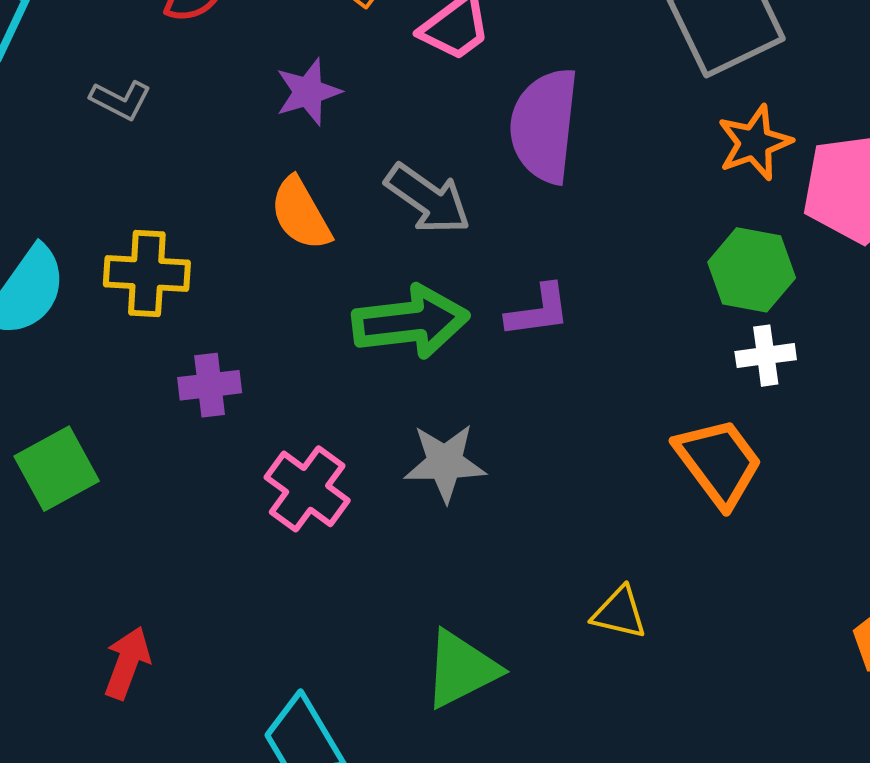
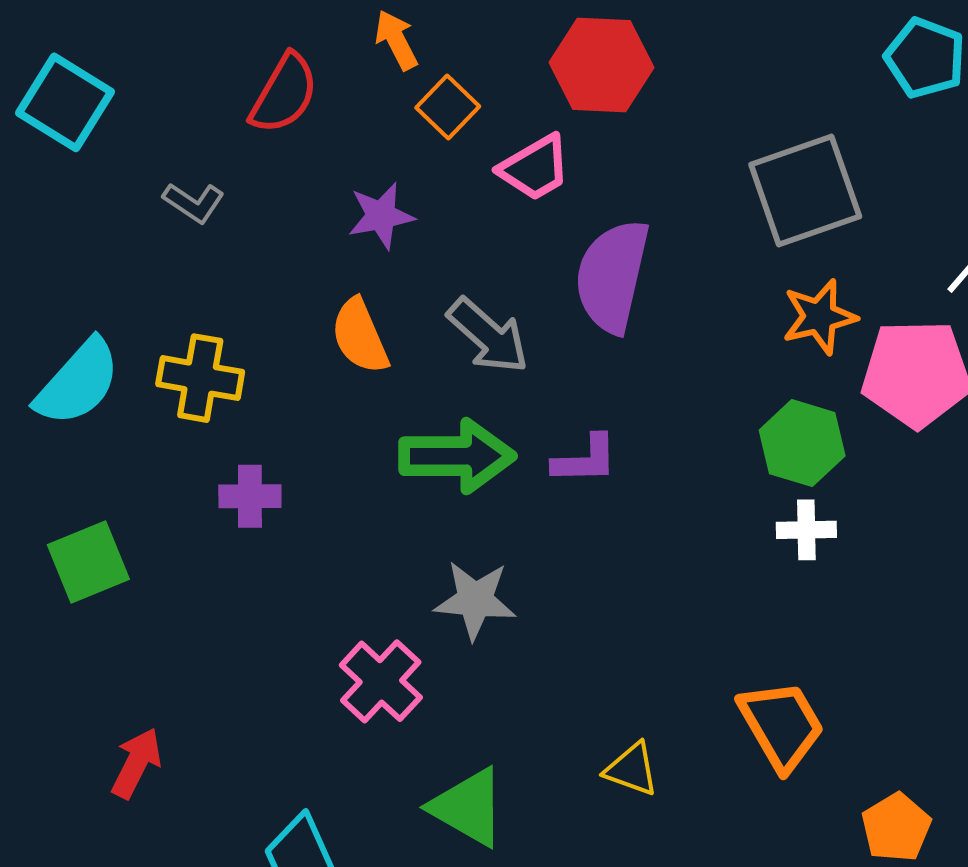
orange trapezoid: (719, 462) -> (781, 725), moved
pink cross: (307, 489) -> (381, 681), moved
green triangle: (461, 669) -> (468, 807), turned 50

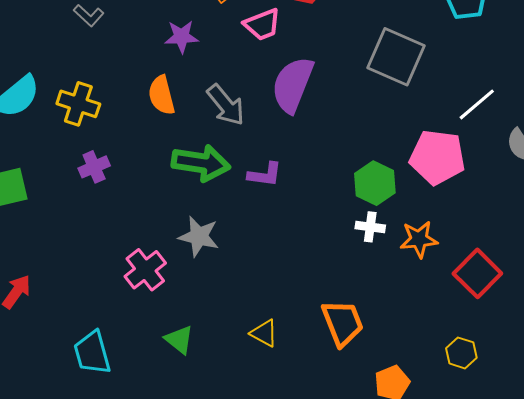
gray square: (805, 191) -> (396, 57), turned 34
orange star: (819, 317) -> (419, 239), moved
purple cross: (250, 496) -> (94, 167), turned -32
green triangle: (468, 807) -> (179, 340), size x0.7

